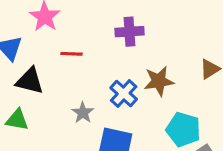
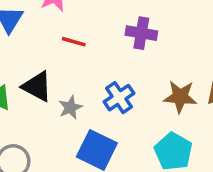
black triangle: (30, 81) -> (37, 86), moved
brown star: (159, 81) -> (180, 97), moved

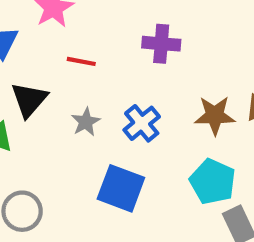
black triangle: (37, 86) -> (29, 100), moved, turned 48
gray star: (70, 107) -> (86, 122), moved

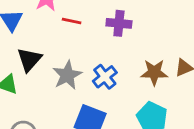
red line: (81, 61) -> (72, 21), moved
gray star: (86, 122) -> (67, 75), size x1.5

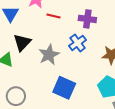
blue cross: (105, 77) -> (78, 43), moved

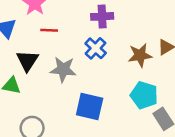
red line: (53, 16) -> (49, 30), moved
gray star: (49, 55) -> (63, 69), turned -30

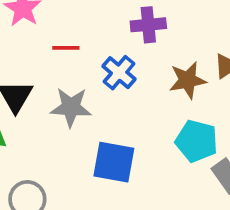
purple cross: (102, 16) -> (148, 25), moved
red line: (49, 30) -> (66, 48), moved

